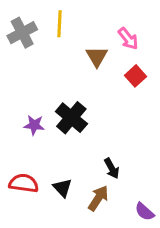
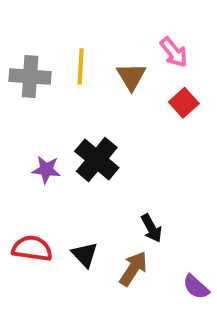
yellow line: (59, 24) -> (81, 66), moved
gray cross: (22, 33) -> (30, 77), moved, turned 32

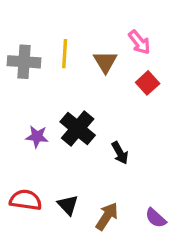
black arrow: (151, 228) -> (120, 153), moved
purple semicircle: (196, 287) -> (156, 218), moved

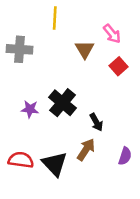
yellow line: (65, 54) -> (55, 18), moved
black triangle: (68, 205) -> (55, 164), size x1.5
brown arrow: (107, 216) -> (86, 150), moved
purple semicircle: (156, 218) -> (125, 156), moved, turned -114

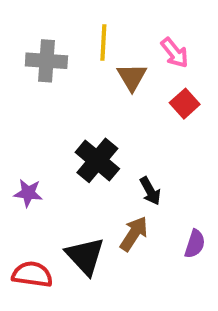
yellow line: (55, 18) -> (103, 43), moved
gray cross: (20, 49) -> (46, 61), moved
purple star: (30, 109) -> (28, 193), moved
red semicircle: (21, 160) -> (32, 274), moved

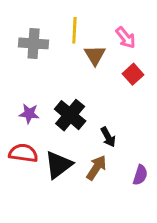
purple star: (28, 193) -> (29, 114), moved
black triangle: (85, 256) -> (58, 165), moved, turned 36
red semicircle: (32, 274) -> (23, 153), moved

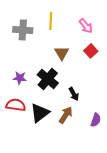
brown triangle: (95, 55) -> (62, 53), moved

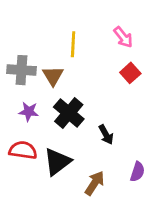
yellow line: (51, 21) -> (73, 44), moved
gray cross: (23, 30) -> (21, 70), moved
brown triangle: (62, 53) -> (53, 76), moved
brown arrow: (66, 115) -> (95, 183), moved

